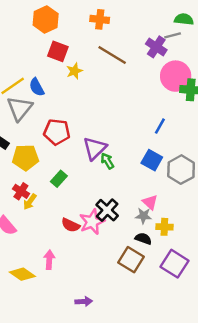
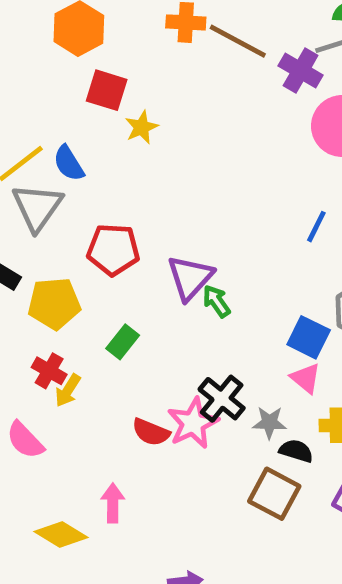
brown line: (112, 55) -> (238, 41), moved
blue square: (152, 160) -> (309, 337), moved
gray star: (143, 216) -> (269, 423), moved

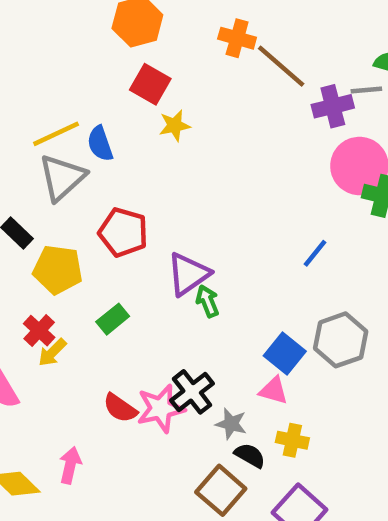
purple cross: (301, 71) -> (333, 106), turned 33
pink triangle: (306, 378) -> (274, 391), turned -36

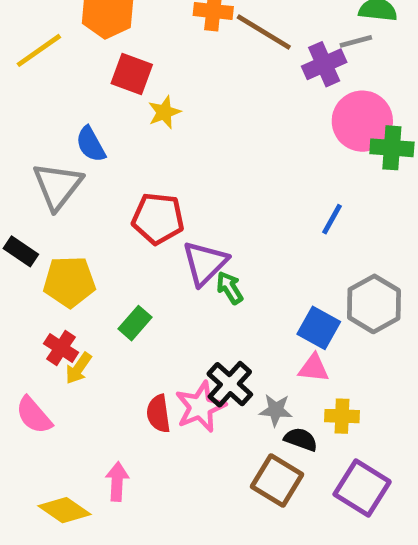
yellow line: (56, 134) -> (39, 50), moved
red pentagon: (123, 232) -> (158, 218), moved
red semicircle: (120, 408) -> (158, 414), turned 57

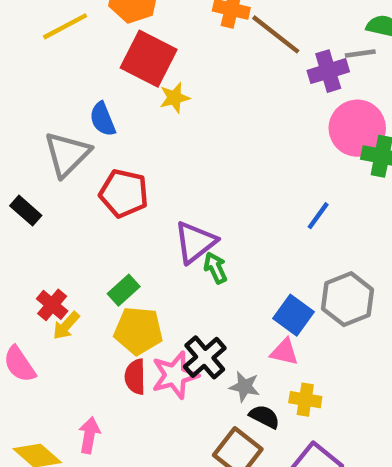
red square: (132, 74) -> (149, 59), size x1.4
red pentagon: (158, 218) -> (124, 193), moved
yellow pentagon: (69, 282) -> (138, 331), moved

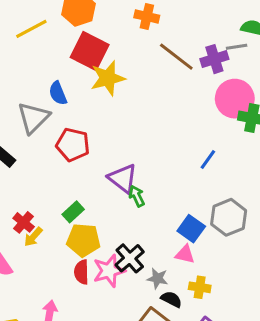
brown line: (276, 34) -> (176, 57), moved
yellow star: (175, 98) -> (108, 78), size x1.6
purple triangle: (195, 242) -> (123, 178), turned -44

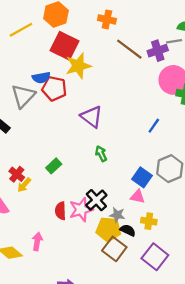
blue semicircle: (58, 93) -> (41, 78), turned -78
red pentagon: (73, 145) -> (54, 89), moved
purple triangle: (123, 178) -> (92, 117), moved
yellow pentagon: (84, 240) -> (108, 229), moved

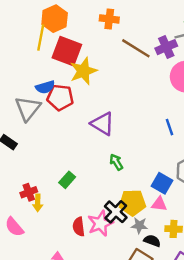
yellow line: (21, 30) -> (41, 38), moved, turned -45
blue line: (154, 126) -> (169, 127), turned -49
red cross: (17, 174) -> (29, 192), turned 35
yellow arrow: (24, 185) -> (38, 203), turned -35
yellow pentagon: (108, 229) -> (132, 203), moved

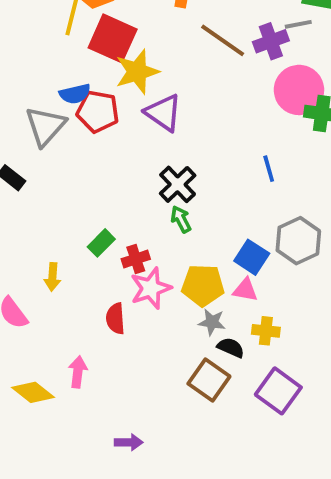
purple triangle: (103, 124) -> (163, 113), moved
red cross: (29, 192) -> (136, 259), moved
black cross: (116, 212) -> (178, 184), moved
pink star: (100, 223) -> (151, 288), moved

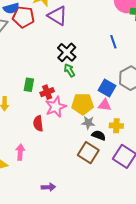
green rectangle: (101, 243) -> (29, 85), turned -32

